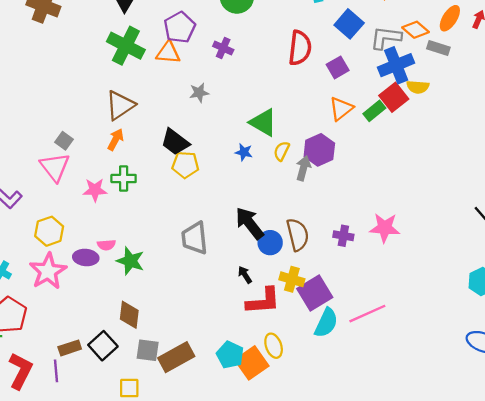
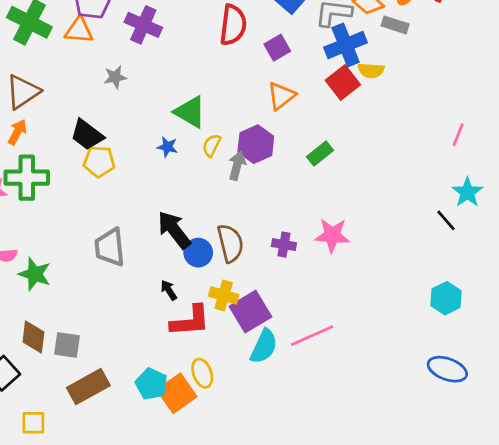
purple cross: (223, 48) -> (143, 25), size x1.5
green rectangle: (374, 111) -> (320, 153), moved
green cross: (124, 179) -> (27, 178), size x1.5
gray square: (148, 350) -> (67, 345), moved

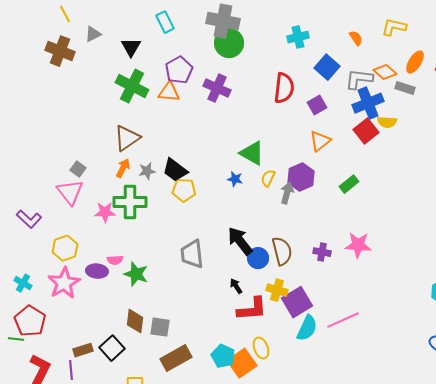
gray star: (115, 77) -> (147, 171), moved

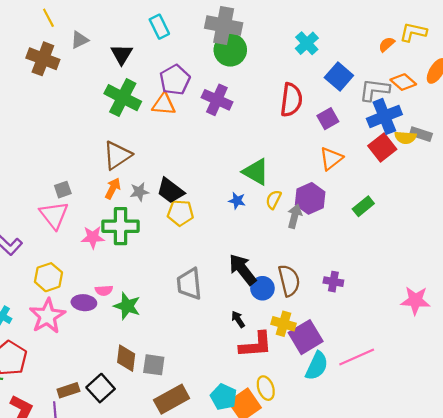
cyan cross: (298, 37) -> (307, 43), turned -30
orange semicircle: (356, 38) -> (387, 44), moved, turned -98
gray rectangle: (405, 88) -> (421, 134), moved
gray square: (78, 169) -> (63, 190), turned 35
pink star: (358, 245) -> (415, 300), moved

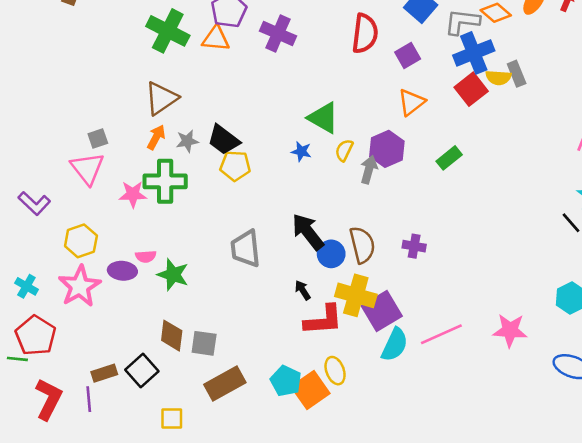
gray rectangle: (421, 134) -> (517, 74), turned 50
pink star: (415, 300) -> (510, 330), moved
yellow cross: (283, 324) -> (356, 295), size x1.4

